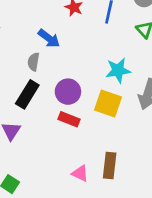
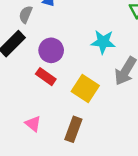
yellow square: (108, 103) -> (85, 88), moved
pink triangle: (80, 173) -> (33, 124), moved

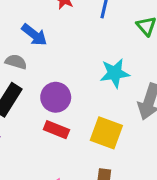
gray semicircle: (26, 14) -> (16, 62), turned 96

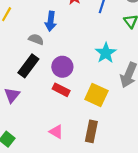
blue arrow: (34, 35) -> (51, 21), turned 54
cyan star: (115, 73) -> (106, 53), turned -30

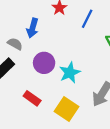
cyan star: (106, 53) -> (70, 73), moved
purple circle: (62, 67) -> (44, 63), moved

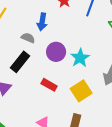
yellow square: (67, 109) -> (81, 91), turned 30

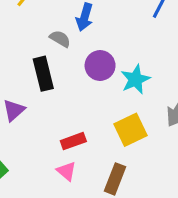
black rectangle: (20, 62) -> (43, 74), turned -60
red rectangle: (49, 85) -> (73, 141), moved, turned -56

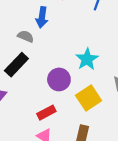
purple circle: (100, 65) -> (59, 79), moved
black rectangle: (43, 74) -> (16, 65), turned 65

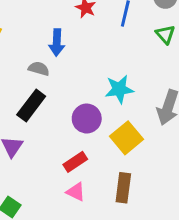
cyan star: (87, 59) -> (119, 89), turned 30

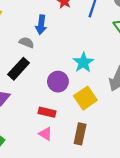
cyan star: (119, 89) -> (83, 62), turned -30
red rectangle: (75, 162) -> (47, 112), turned 42

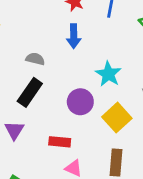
blue arrow: (41, 25) -> (74, 36), moved
red rectangle: (47, 112) -> (60, 142), moved

